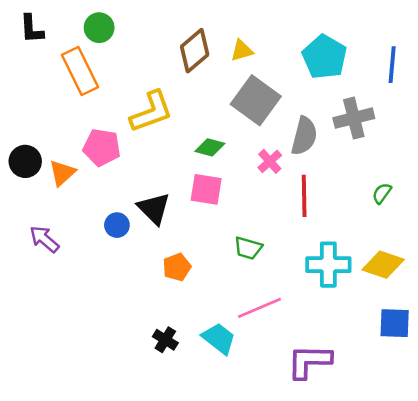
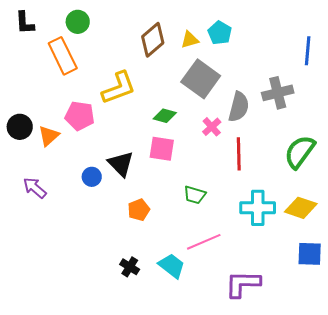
cyan pentagon: (325, 57) -> (220, 33), moved, size x0.7
green semicircle: (382, 193) -> (300, 152), size x2.0

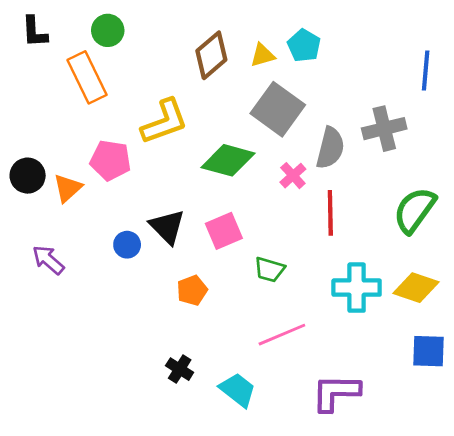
green diamond: (165, 116) -> (228, 160), size x1.6
pink square: (162, 149) -> (224, 231), moved, turned -32
cyan trapezoid: (172, 266) -> (238, 390), moved

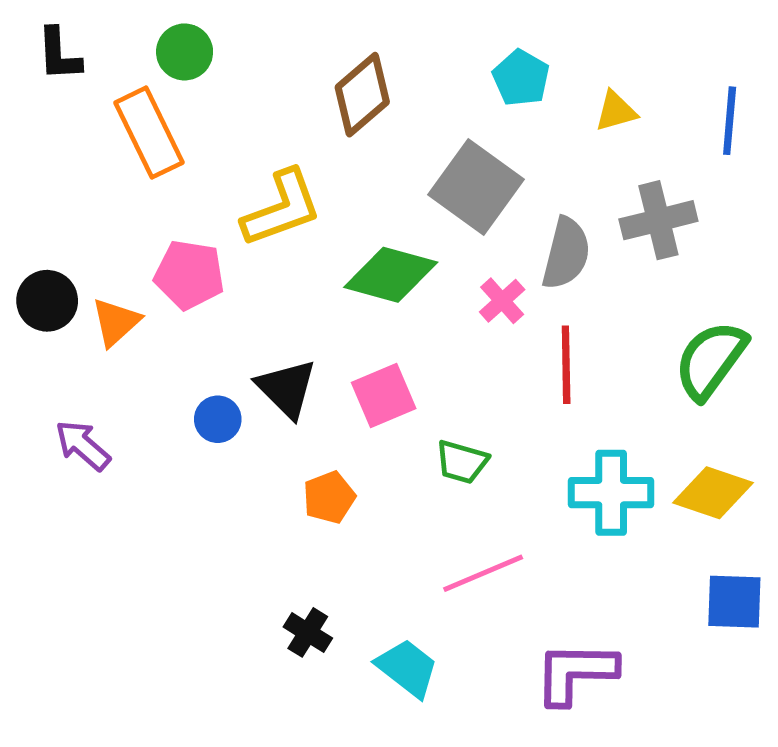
yellow triangle: (263, 55) -> (616, 111), moved

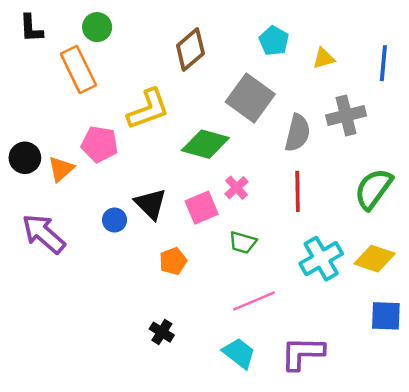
pink cross: (502, 301) -> (237, 188), moved
purple arrow: (83, 445) -> (44, 234), size x1.5
cyan cross: (611, 493) -> (321, 259), turned -30
cyan trapezoid: (407, 668) -> (239, 353), moved

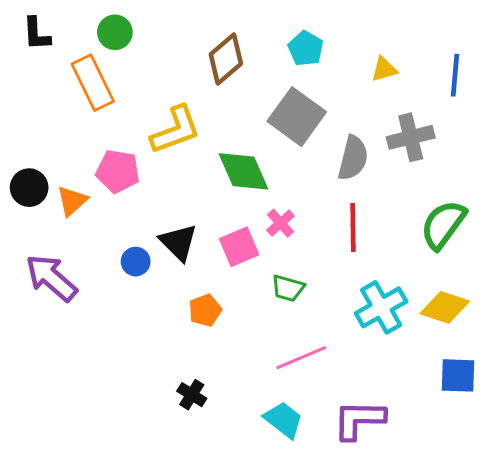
cyan pentagon: (274, 41) -> (306, 49), moved
green diamond: (205, 144) -> (244, 171), turned 51

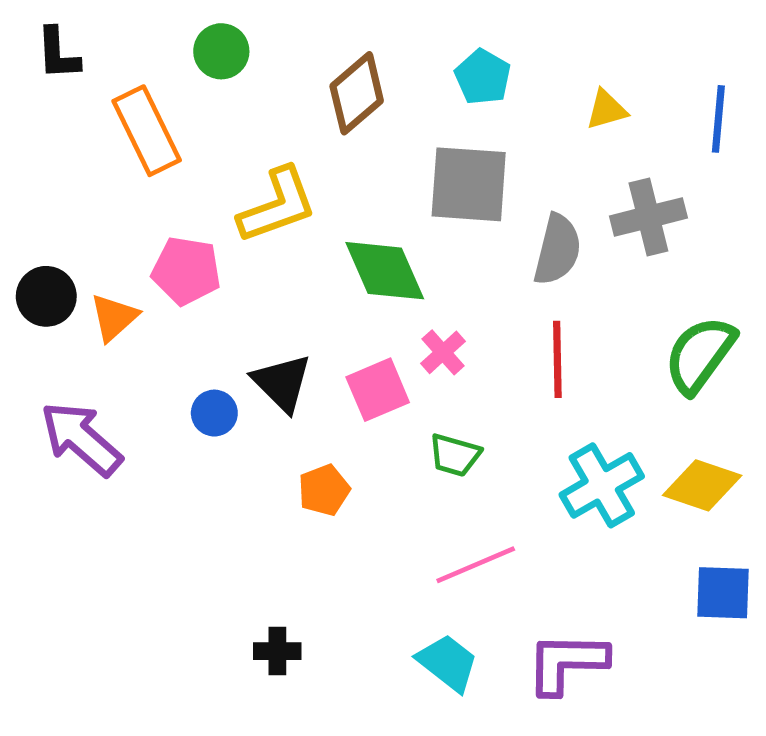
green circle: (115, 32) -> (221, 51), moved
gray square: (297, 117) -> (469, 184), turned -32
black cross: (192, 395) -> (277, 651), moved, turned -32

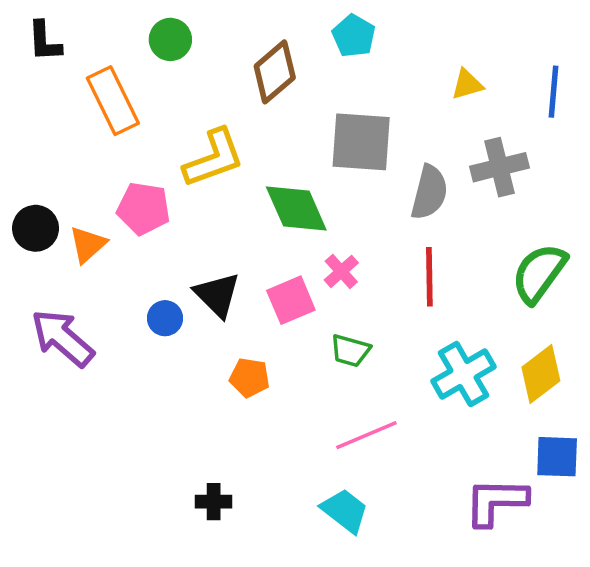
cyan pentagon: (483, 77) -> (354, 36), moved
yellow diamond: (702, 485) -> (541, 374), turned -56
orange pentagon: (324, 490) -> (250, 378), turned 30
purple L-shape: (567, 663) -> (496, 502), moved

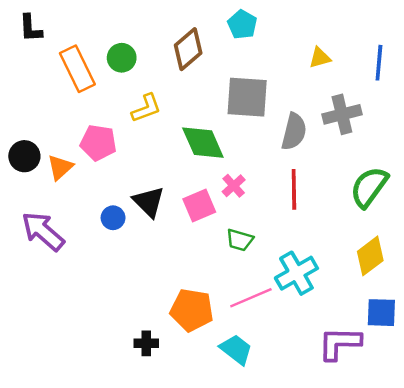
green circle: (170, 39) -> (122, 58), moved
yellow L-shape: (214, 158) -> (146, 108), size x0.7
cyan cross: (464, 374) -> (296, 273), moved
orange pentagon: (250, 378) -> (192, 310), moved, size x1.6

